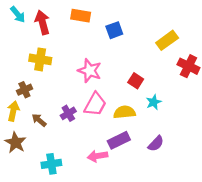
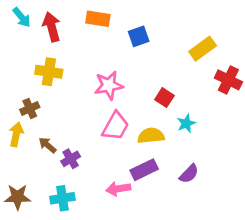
pink star: (90, 71) -> (109, 85), turned -30
purple cross: (68, 113) -> (71, 159), moved
brown star: (15, 143) -> (18, 197), moved, turned -30

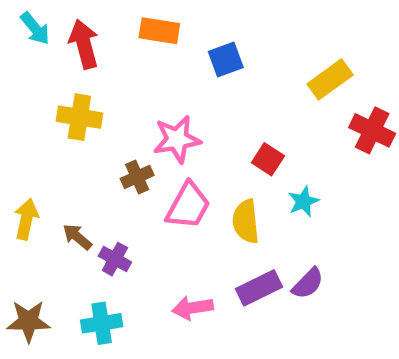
brown cross: (30, 108) -> (137, 177), moved
yellow semicircle: (151, 136) -> (246, 221), turned -90
purple cross: (71, 159) -> (115, 259), turned -30
purple rectangle: (144, 170) -> (259, 288), moved

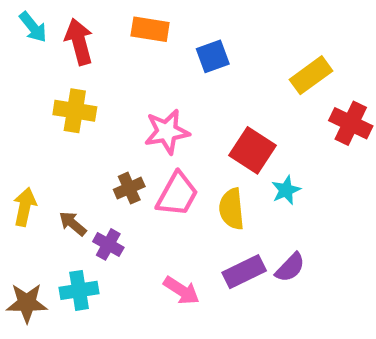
red square: (268, 159) -> (253, 150), size x1.5
brown cross: (137, 177) -> (129, 188), moved
pink arrow: (193, 308) -> (181, 290), turned -138
cyan cross: (102, 323) -> (79, 290), moved

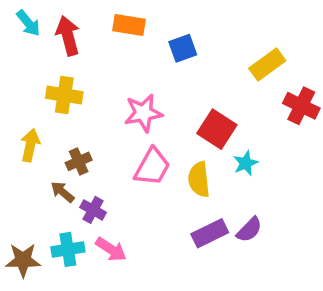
brown cross: (129, 188) -> (79, 161), moved
yellow arrow: (25, 207) -> (30, 145), moved
pink arrow: (181, 290) -> (111, 249), moved

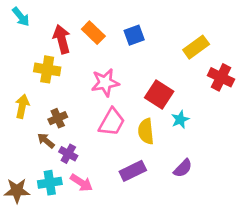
orange rectangle: (129, 25) -> (93, 33), moved, turned 35
red arrow: (68, 36) -> (62, 39), moved
purple rectangle: (210, 233) -> (133, 171), moved

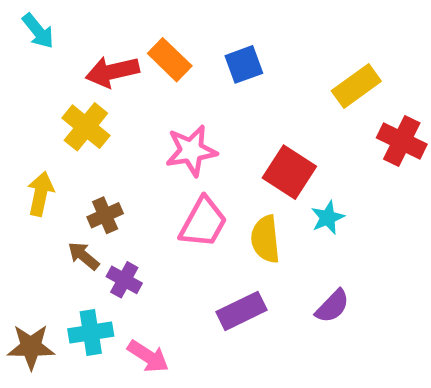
red arrow: (62, 39) -> (112, 72), turned -88
yellow cross: (47, 69) -> (86, 127), turned 30
pink arrow: (81, 183) -> (148, 356), moved

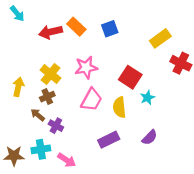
yellow cross: (86, 127) -> (51, 74), moved

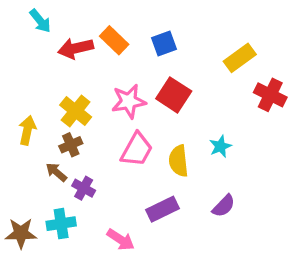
cyan arrow: (17, 14) -> (40, 21), moved
red square: (130, 77) -> (174, 95), moved
pink arrow: (67, 160) -> (121, 240), moved

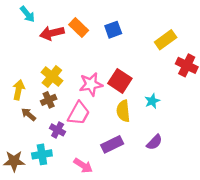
red square: (174, 95) -> (120, 81), moved
pink star: (129, 101) -> (91, 84), moved
pink trapezoid: (137, 150) -> (79, 113), moved
brown arrow: (56, 172) -> (29, 114), moved

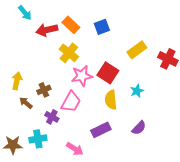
yellow rectangle: (166, 40) -> (137, 50), moved
yellow cross: (52, 76) -> (69, 53), moved

